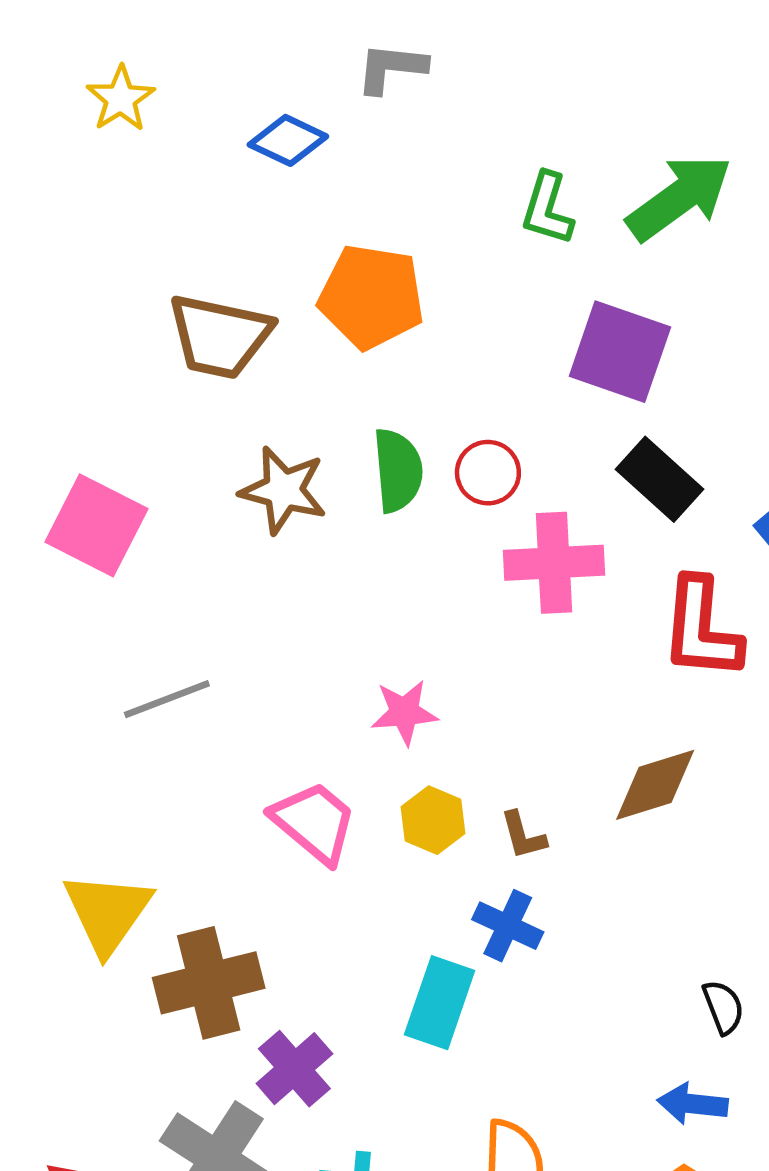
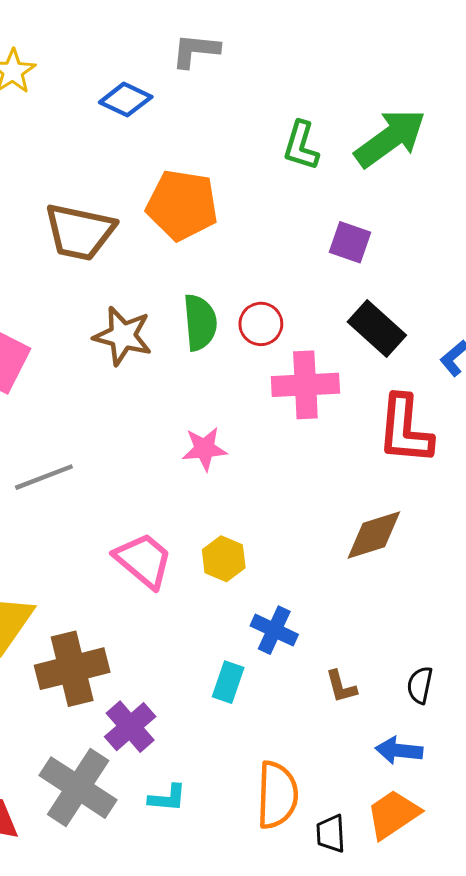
purple square: (620, 352) -> (350, 242), size x0.6
pink star: (404, 712) -> (204, 449), moved
brown L-shape: (523, 836) -> (341, 687), moved
cyan rectangle: (440, 1003) -> (228, 682), size x0.7
black semicircle: (723, 1007) -> (420, 685), turned -147

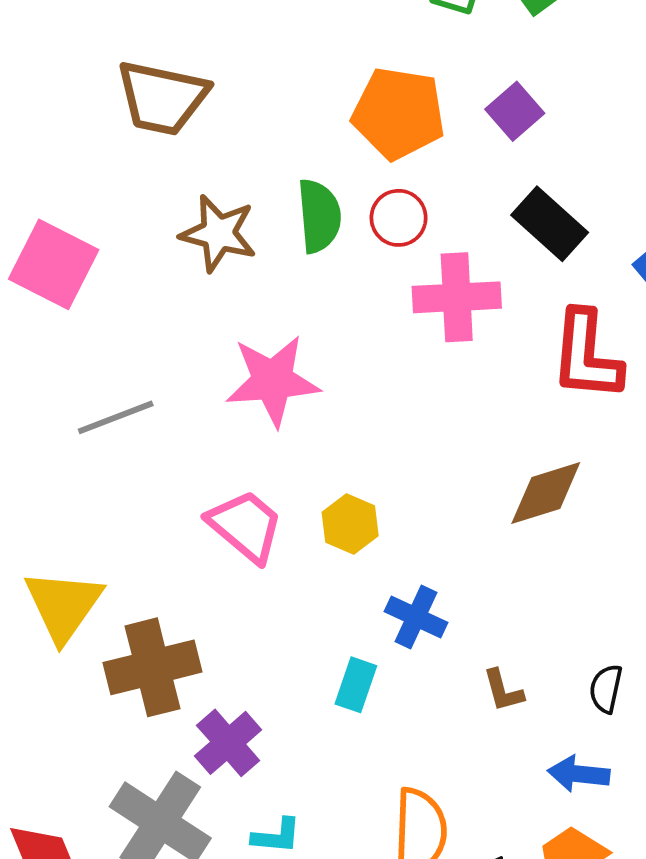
orange pentagon: (182, 205) -> (399, 113), moved
purple square: (350, 242) -> (515, 111), turned 30
pink star: (204, 449) -> (273, 381), moved, size x1.6

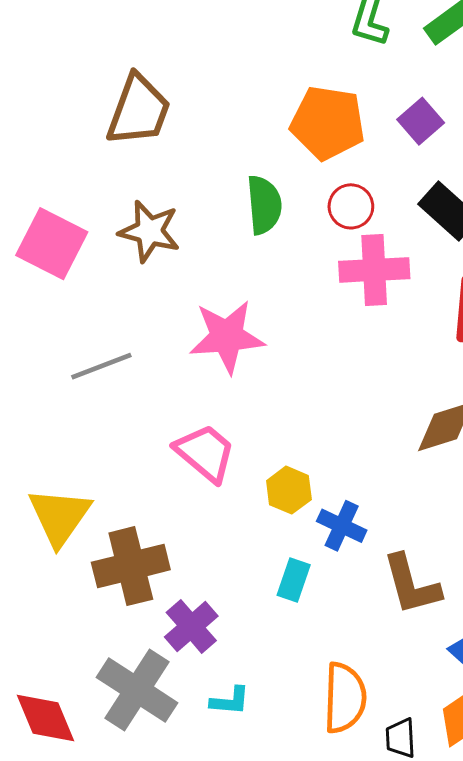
brown trapezoid: (162, 98) -> (139, 110), turned -82
red circle: (399, 218) -> (351, 206), moved
brown star: (218, 233) -> (149, 231), moved
yellow hexagon: (350, 524) -> (289, 490), moved
brown L-shape: (503, 691) -> (411, 585), size x1.8

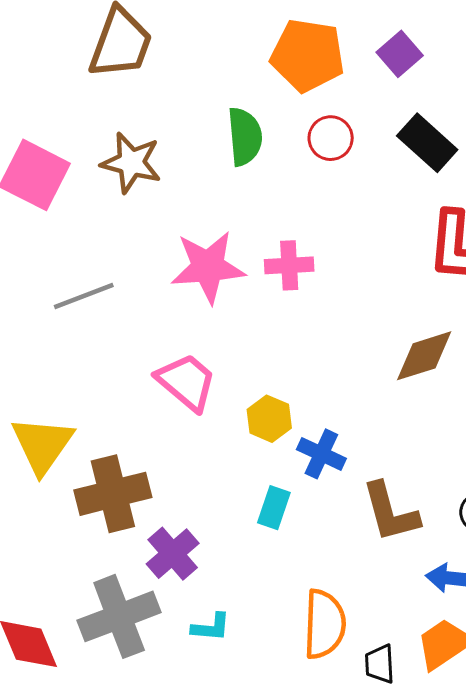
pink cross: (374, 270) -> (289, 265), moved, size x0.7
gray cross: (137, 690) -> (119, 616), turned 36

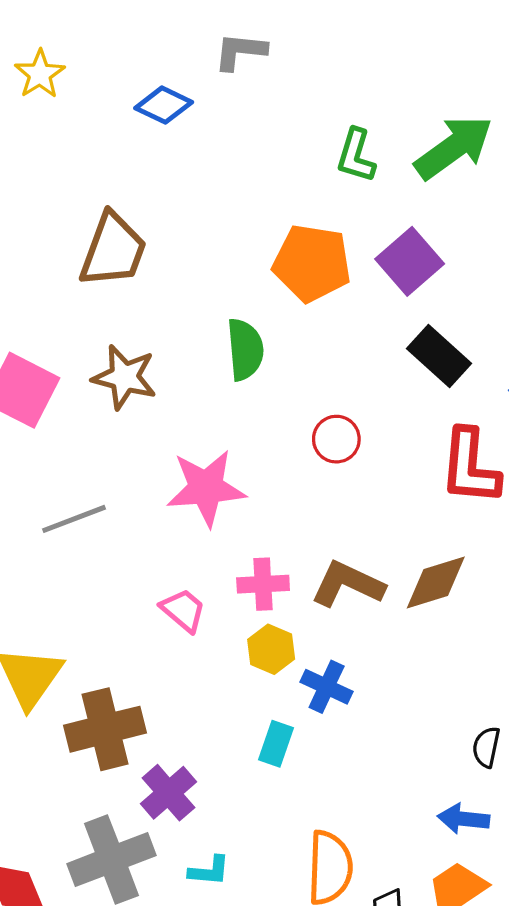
purple square: (400, 54) -> (410, 261), size x1.4
red circle: (331, 138) -> (336, 439), moved
pink cross: (289, 265) -> (263, 584), moved
pink trapezoid: (186, 382) -> (183, 610), size x0.7
brown L-shape: (390, 512) -> (348, 584), moved, turned 130

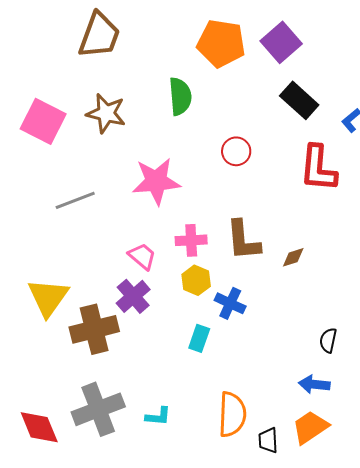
brown diamond: (436, 582) -> (293, 257), moved, size x0.6
brown L-shape: (348, 584) -> (243, 240), turned -120
purple cross: (169, 793) -> (133, 296), moved

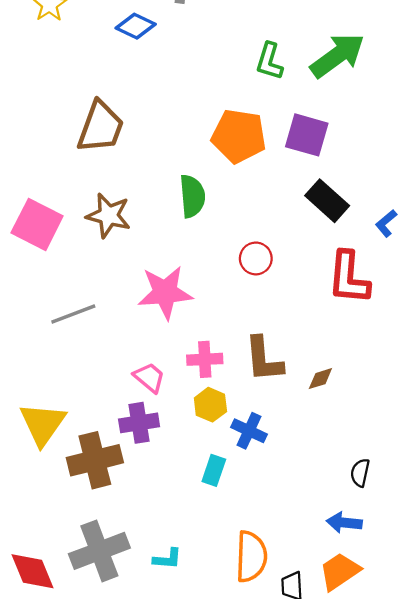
purple square: (281, 42) -> (307, 135), turned -33
purple cross: (133, 296) -> (139, 423), turned 32

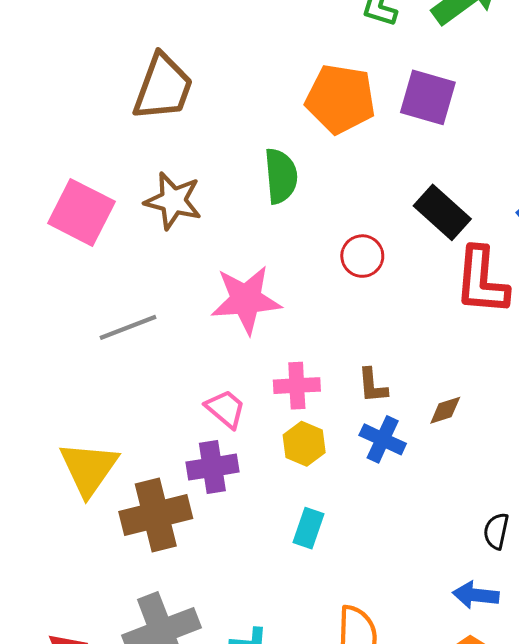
black rectangle: (327, 201) -> (442, 212), moved
brown L-shape: (264, 359) -> (372, 386), size x0.6
blue cross: (249, 431) -> (383, 439), moved

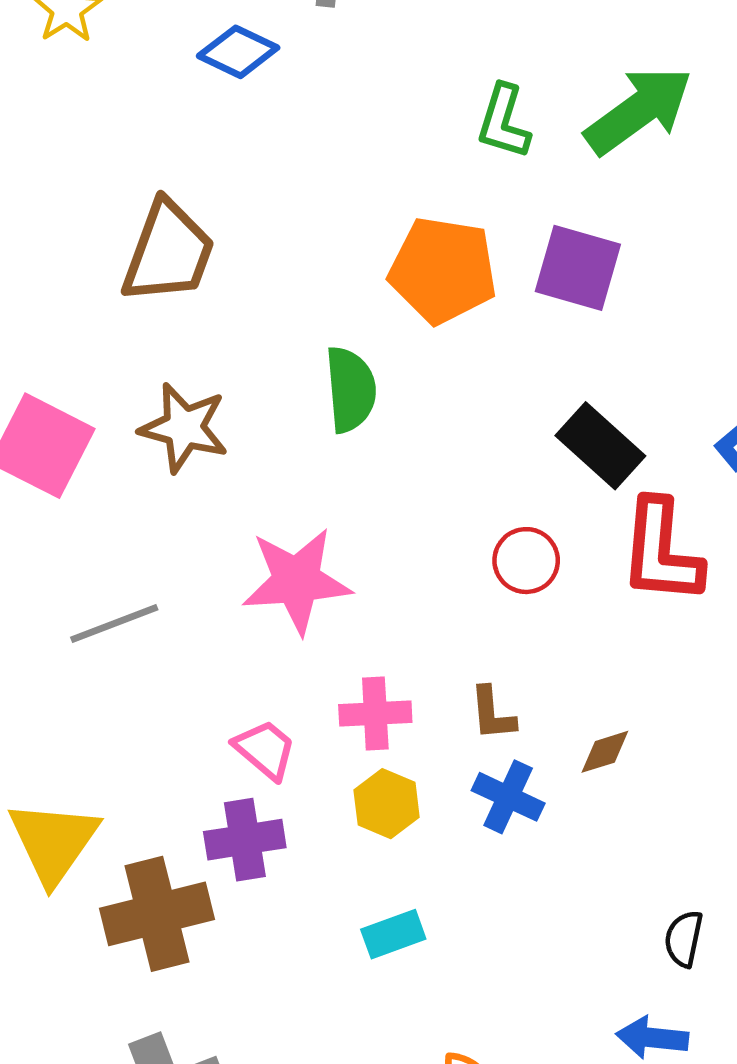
red circle: (362, 256) -> (526, 561), moved
cyan rectangle: (308, 528) -> (393, 934), turned 51

